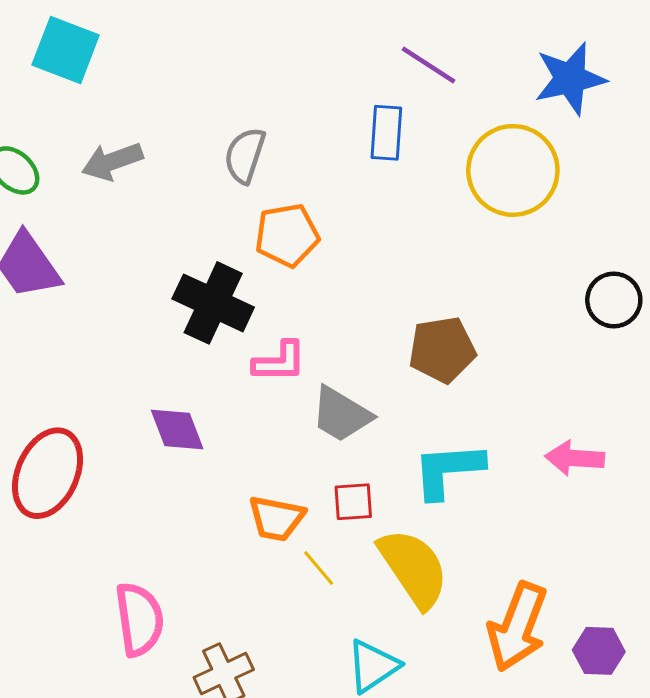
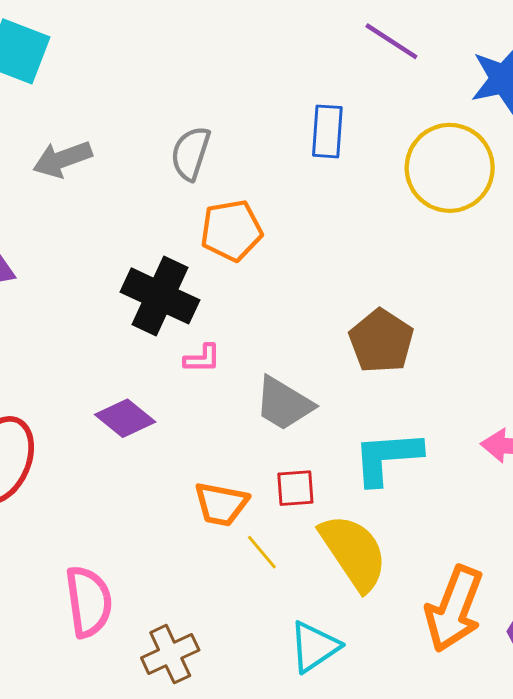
purple line: (429, 65) -> (391, 41), moved
brown pentagon: (442, 350) -> (381, 341), turned -30
pink L-shape: (279, 362) -> (202, 359), moved, size x0.7
purple diamond: (177, 430) -> (125, 418), turned -30

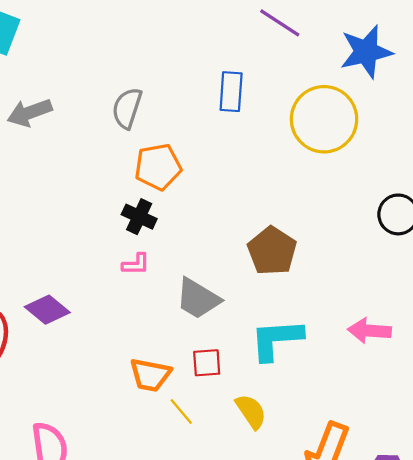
black cross: (160, 296) -> (139, 217), moved, size x0.6
purple diamond: (125, 418) -> (47, 310), moved
yellow semicircle: (354, 552) -> (251, 411), size x0.6

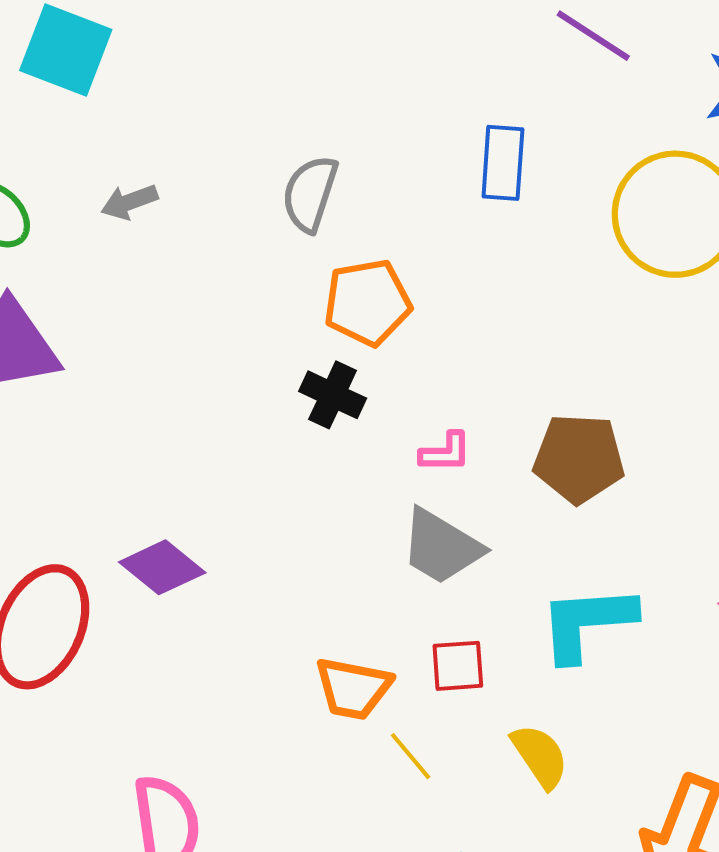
gray arrow: (30, 113) -> (129, 202), size x0.7
brown pentagon: (272, 251) -> (579, 458), turned -30
pink L-shape: (136, 264) -> (445, 452), moved

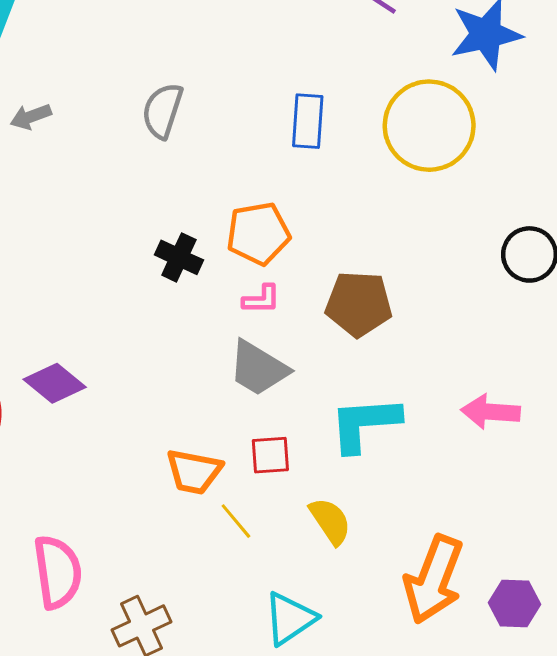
blue rectangle: (503, 163) -> (308, 121), moved
orange pentagon: (367, 302) -> (258, 233), moved

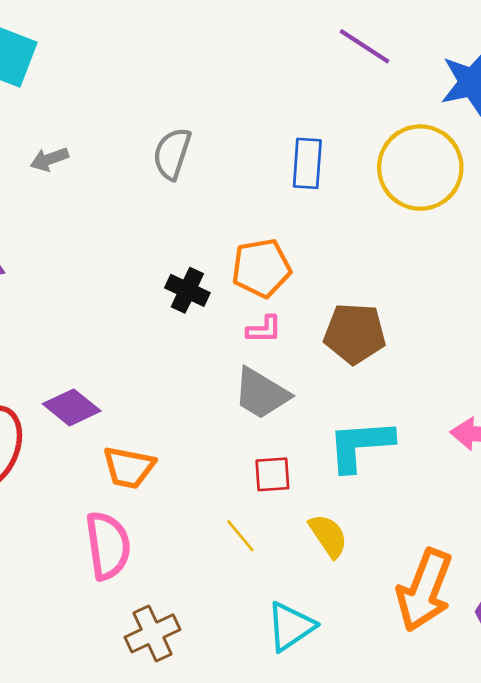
orange trapezoid: (194, 472) -> (129, 467), moved
pink semicircle: (58, 572) -> (108, 546), moved

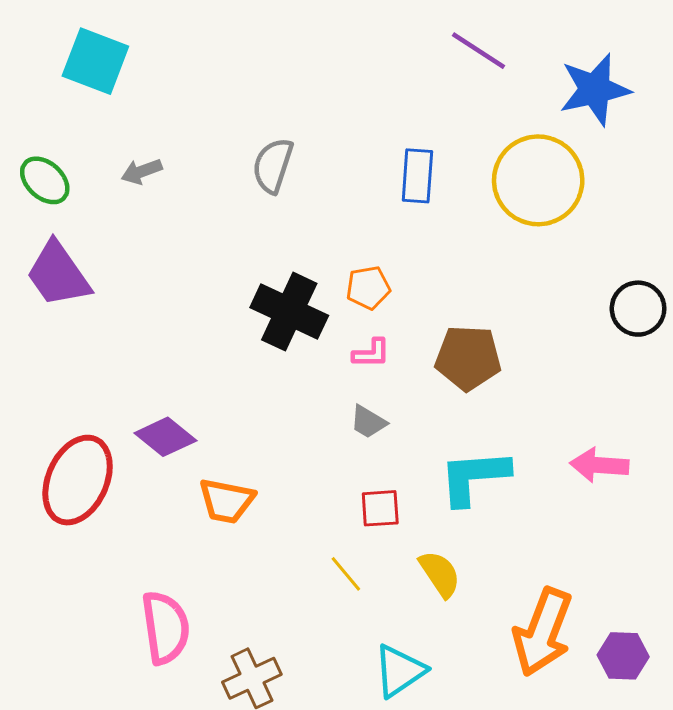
orange pentagon: (261, 268) -> (368, 288), size x0.7
black cross: (187, 290) -> (289, 312), size x1.6
gray trapezoid: (261, 394) -> (368, 422), size x0.6
pink semicircle: (108, 546) -> (165, 628), moved

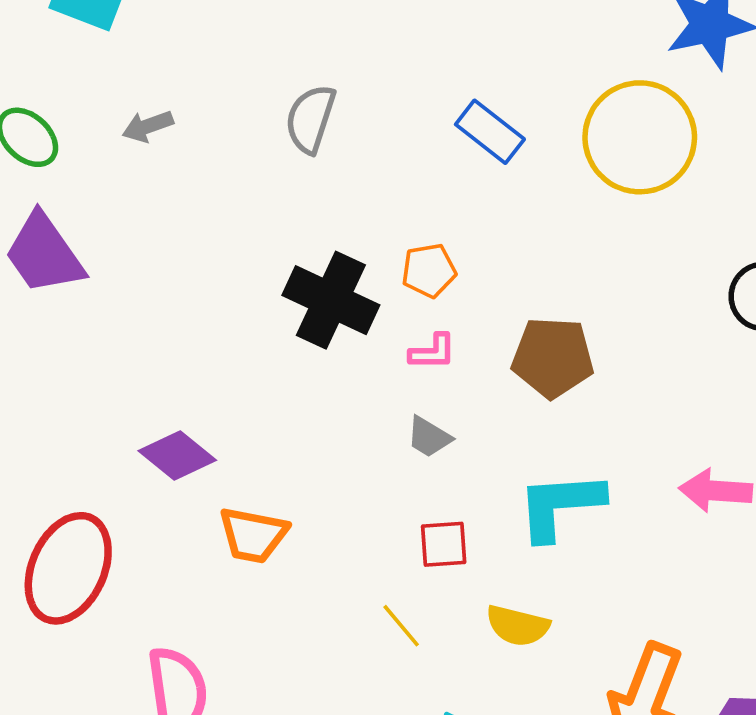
blue rectangle: (417, 176) -> (490, 132), turned -56
red ellipse: (78, 480) -> (68, 568), moved
yellow semicircle: (440, 574) -> (518, 626), turned 138

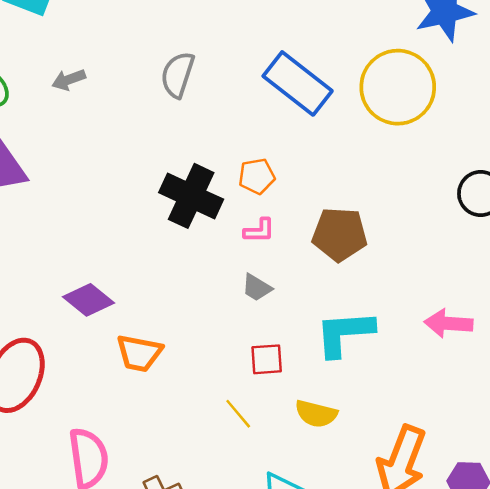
blue rectangle: (490, 132) -> (298, 83), size x1.5

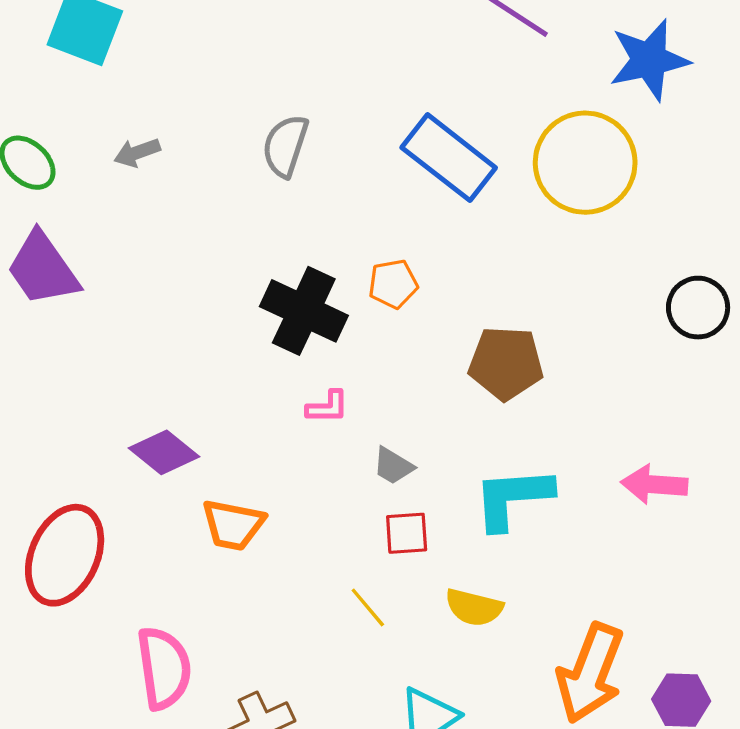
pink L-shape: (259, 231) -> (327, 407), moved
gray trapezoid: (257, 288) -> (393, 466), moved

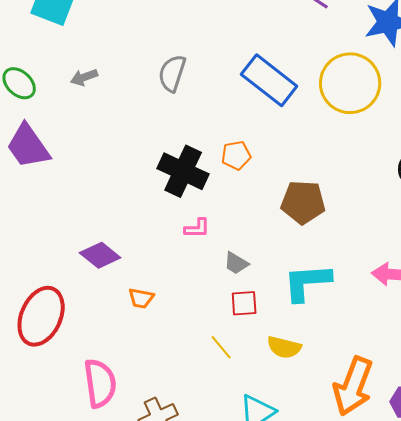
orange trapezoid: (233, 525) -> (141, 298), size x0.7

